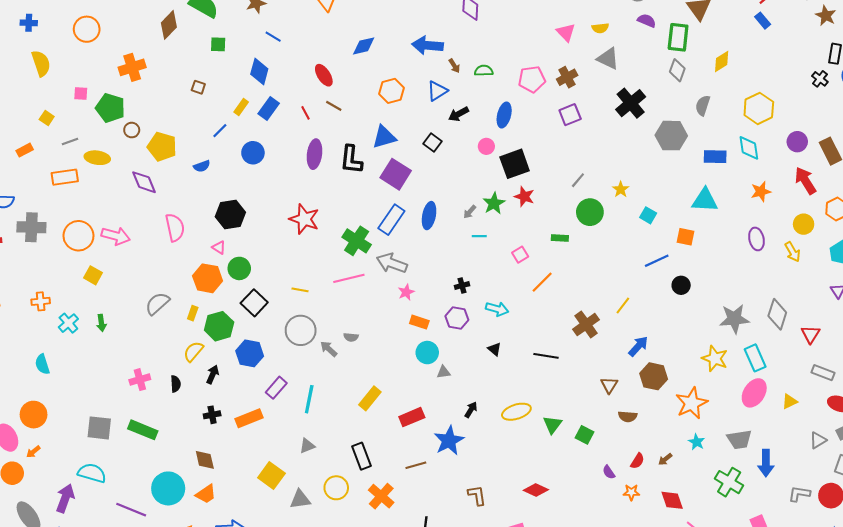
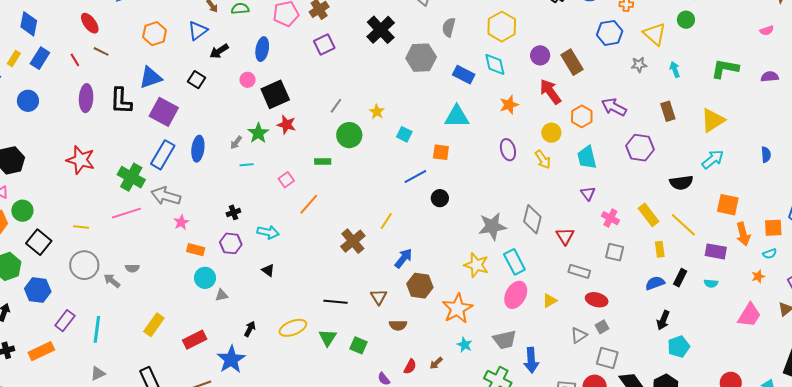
blue rectangle: (715, 157) -> (464, 75), turned 30
black line: (546, 356) -> (335, 302), moved

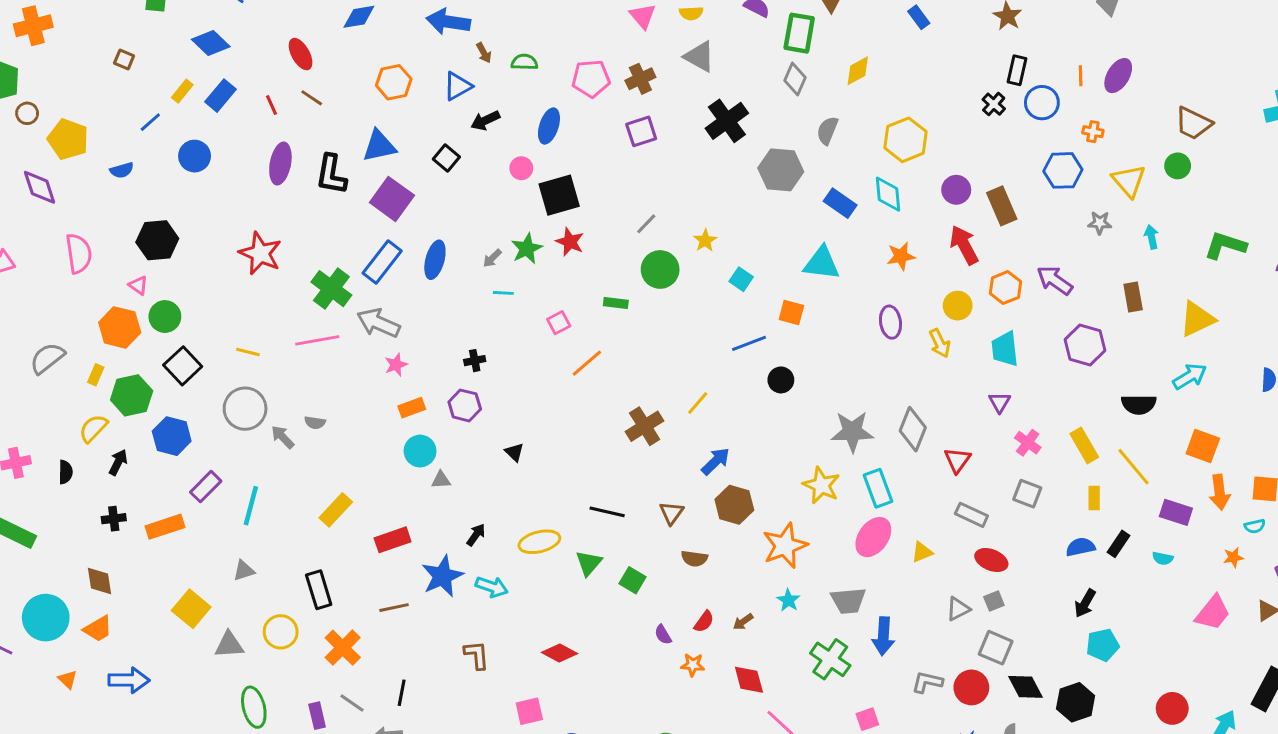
blue diamond: (29, 24) -> (211, 43), turned -65
cyan arrow: (268, 232) -> (492, 587), moved
orange rectangle: (196, 250) -> (412, 408), turned -42

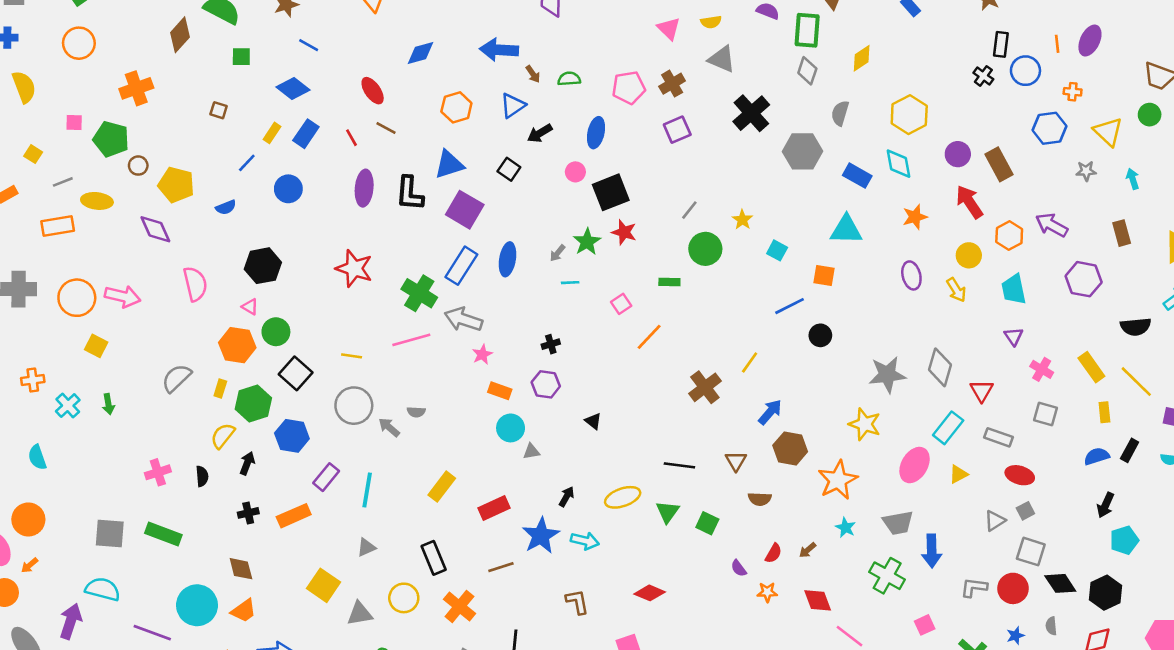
orange rectangle: (412, 408) -> (500, 391), turned 45
cyan rectangle: (878, 488) -> (948, 428), moved, turned 64

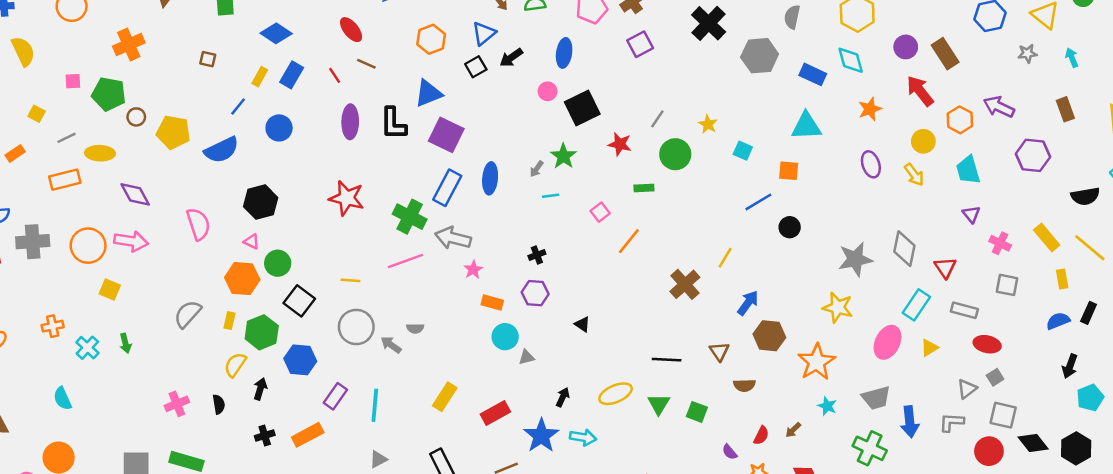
black square: (509, 169) -> (476, 67), moved, turned 30
blue semicircle: (226, 207) -> (222, 150), size x1.8
purple diamond: (155, 229) -> (135, 194), moved
red star: (624, 232) -> (620, 144), moved
gray L-shape: (974, 587) -> (952, 422), moved

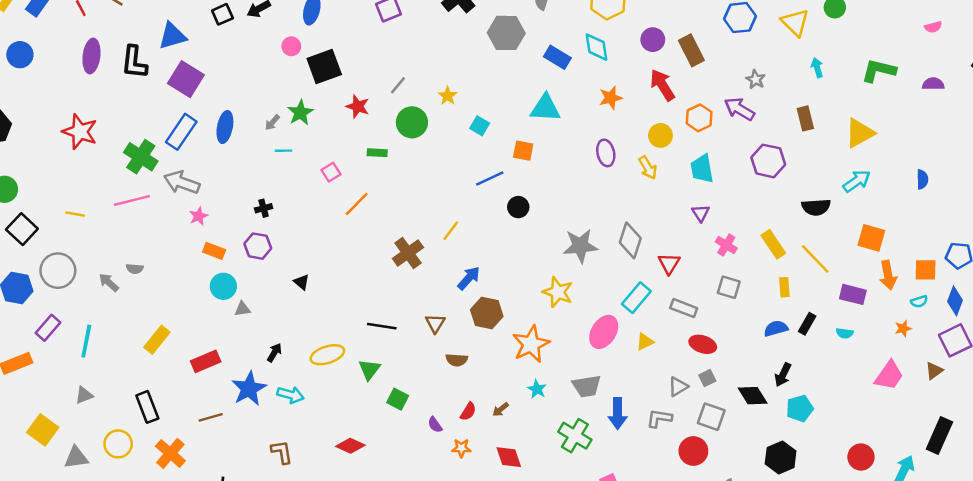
gray star: (1028, 53) -> (756, 79), moved, turned 30
gray circle: (356, 327) -> (58, 271), moved
green square: (697, 412) -> (398, 399), moved
black diamond: (1033, 443) -> (753, 396), moved

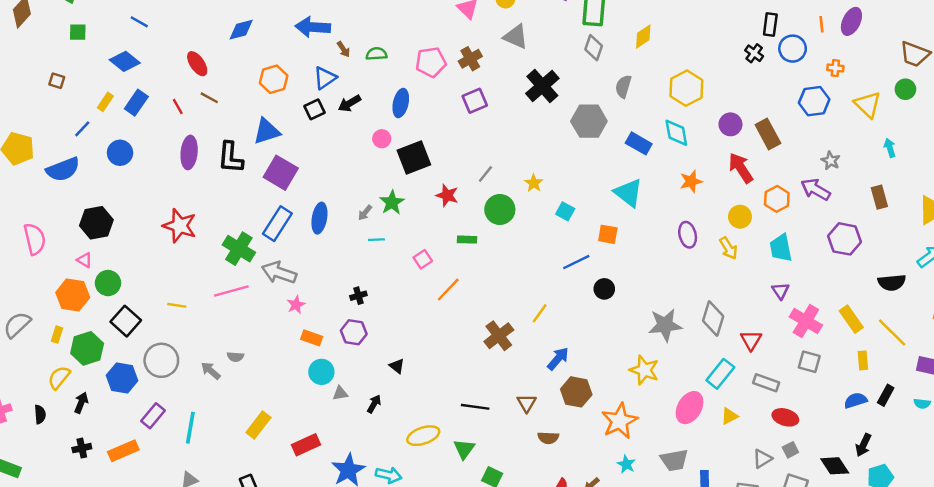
cyan triangle: (545, 108) -> (628, 193), turned 36
pink cross: (726, 245) -> (806, 321), size x1.5
black arrow: (274, 353) -> (374, 404), moved

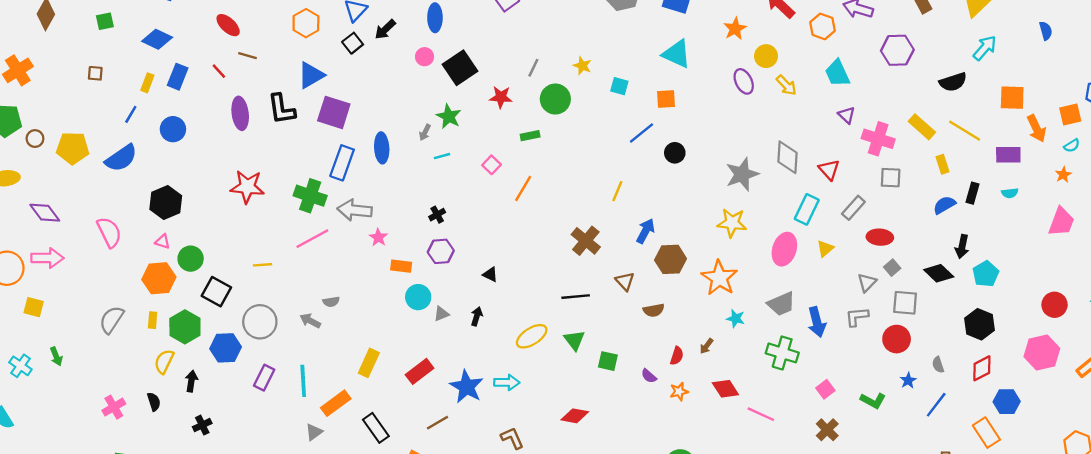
yellow circle: (740, 217) -> (766, 56), moved
brown cross: (499, 336) -> (586, 241), moved
gray rectangle: (766, 383) -> (853, 208), turned -55
orange rectangle: (123, 451) -> (336, 403), moved

